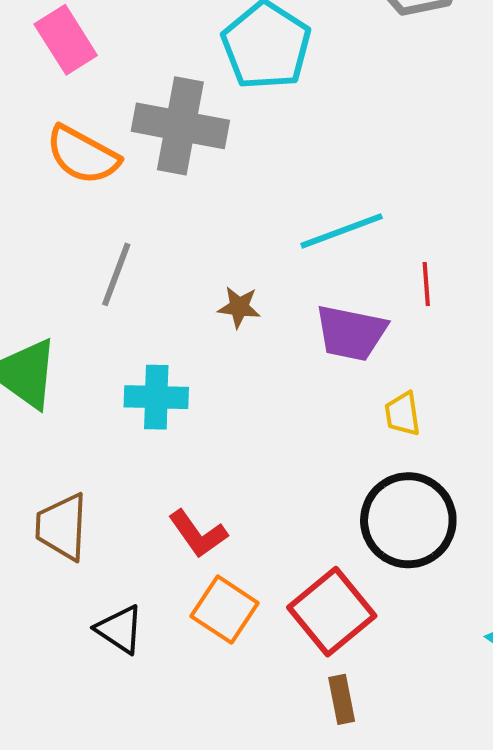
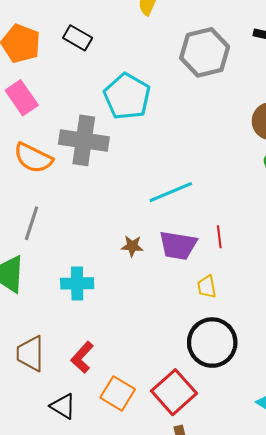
gray line: (116, 274) -> (32, 223), moved
red line: (426, 284) -> (219, 237), moved
brown star: (239, 307) -> (132, 246), moved
red L-shape: (198, 534) -> (82, 357), moved, turned 80

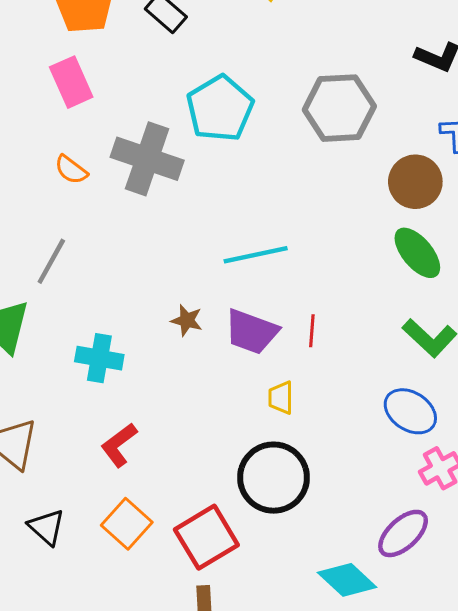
gray hexagon: (205, 52) -> (339, 108), moved
orange semicircle: (33, 158) -> (71, 170), size x0.6
red L-shape: (82, 357) -> (119, 445), moved

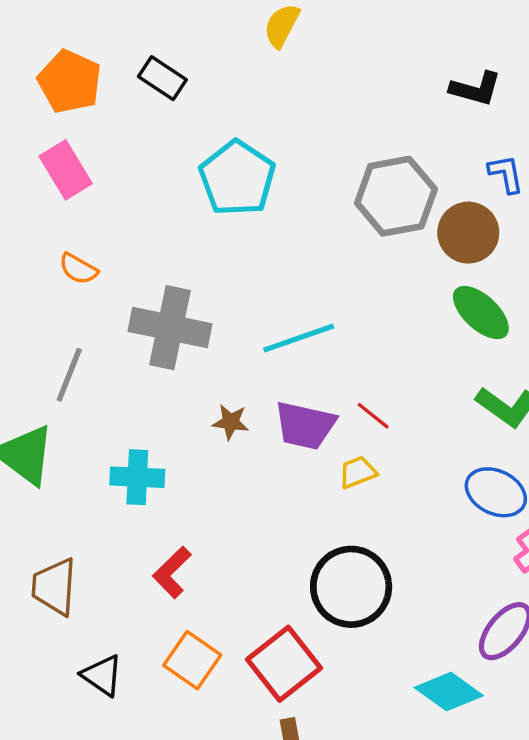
gray hexagon: (339, 108) -> (396, 196), moved
gray cross: (147, 159) -> (170, 328), moved
red line: (312, 331) -> (373, 416), turned -48
yellow trapezoid: (281, 398) -> (358, 472), moved, turned 76

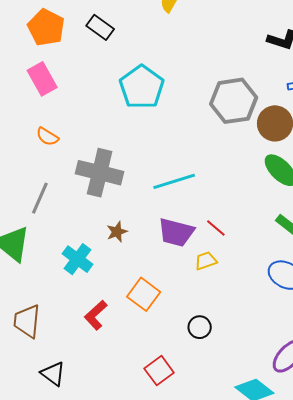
brown star: (231, 422) -> (117, 232), moved, turned -30
cyan cross: (137, 477) -> (77, 259), turned 32
black circle: (351, 587) -> (200, 327), size x0.5
orange square: (192, 660) -> (144, 294), moved
red square: (284, 664) -> (159, 371), size x0.7

